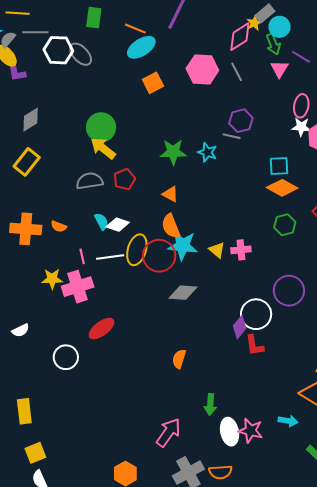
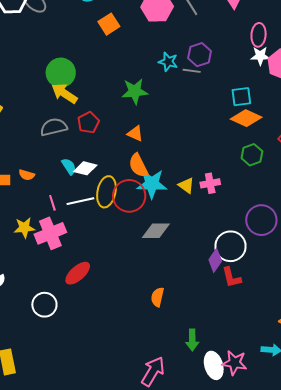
cyan star: (207, 152) -> (168, 62), moved

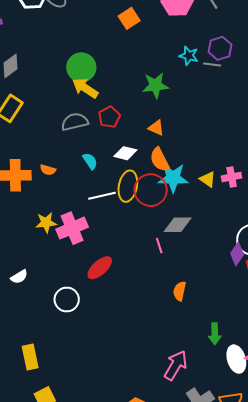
white diamond: (85, 168) -> (125, 153), moved
pink line: (52, 203) -> (159, 245), moved

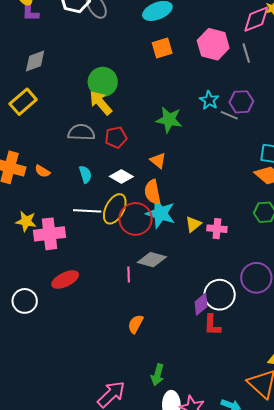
yellow triangle: (208, 179) -> (193, 224), turned 30

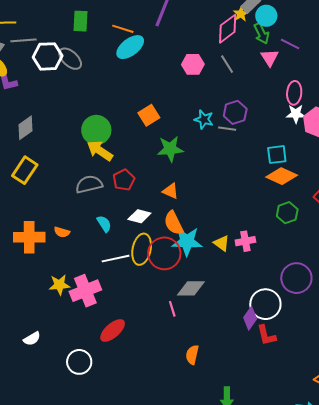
pink hexagon: (213, 44) -> (193, 64), size x0.7
orange square: (162, 48) -> (149, 115), moved
yellow triangle: (193, 224) -> (221, 243), turned -30

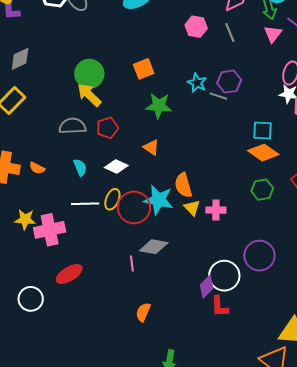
orange semicircle: (174, 223) -> (183, 185), moved
yellow ellipse: (142, 249) -> (112, 199), size x0.7

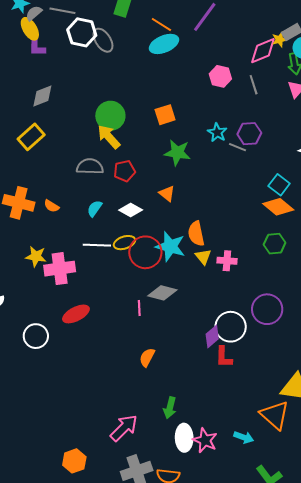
cyan square: (262, 131) -> (279, 185), turned 30
cyan semicircle: (80, 167) -> (95, 208), turned -126
yellow ellipse: (112, 199) -> (124, 243), turned 45

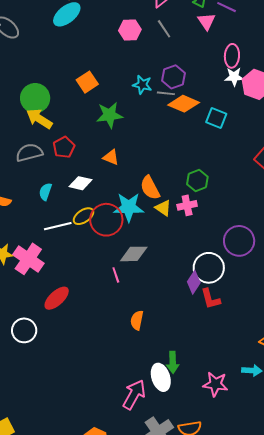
orange diamond: (278, 207) -> (184, 104), moved
green hexagon: (275, 244) -> (197, 180), moved
pink cross: (60, 269) -> (28, 259), turned -32
white ellipse: (184, 438) -> (161, 377), moved

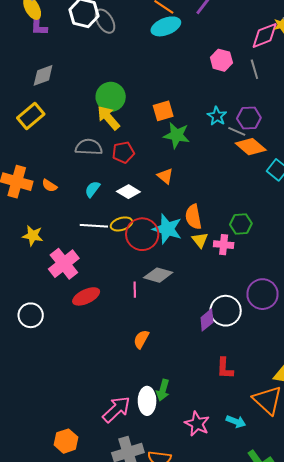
orange square: (87, 82) -> (163, 111), moved
pink cross: (28, 259) -> (64, 264), moved
red ellipse: (57, 298) -> (86, 296), moved
red L-shape: (210, 299) -> (225, 368), moved

